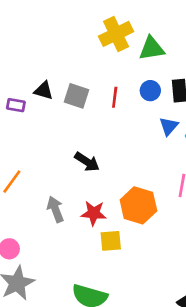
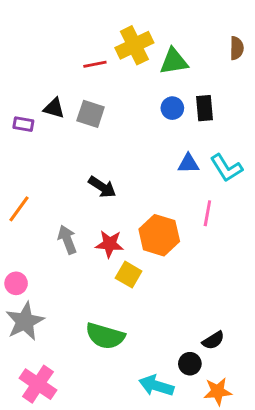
red line: (115, 97) -> (95, 64), moved, turned 72
blue triangle: (169, 126) -> (188, 164), moved, turned 48
yellow square: (111, 241) -> (129, 275), turned 35

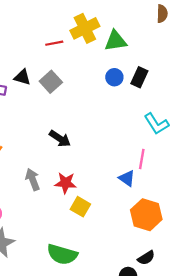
brown semicircle: (237, 48) -> (162, 14), moved
black rectangle: (204, 108) -> (139, 77), turned 30
gray square: (91, 114) -> (51, 82), turned 30
blue triangle: (188, 164) -> (127, 178), moved, turned 36
orange hexagon: (159, 235) -> (146, 215), moved

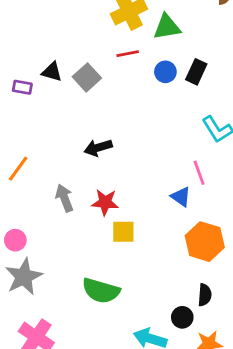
red line: (54, 43) -> (128, 54), moved
black arrow: (60, 139) -> (98, 148), turned 130
pink line: (142, 159) -> (199, 173), turned -30
yellow square: (80, 207) -> (123, 232), turned -30
black semicircle: (146, 258) -> (205, 295), turned -54

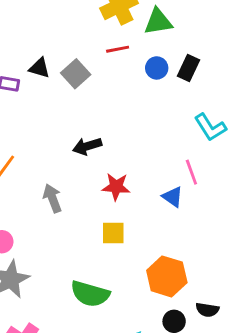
red star: (105, 202) -> (116, 187), moved
orange hexagon: (205, 242) -> (167, 276), moved
black semicircle: (205, 295) -> (207, 310), moved, turned 95

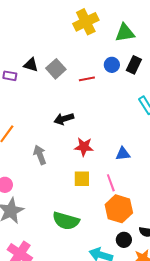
green triangle: (158, 22) -> (125, 33), moved
red line: (118, 49) -> (87, 79), moved
pink line: (191, 172) -> (111, 183), moved
blue triangle: (173, 197) -> (123, 154), turned -42

